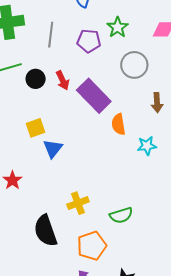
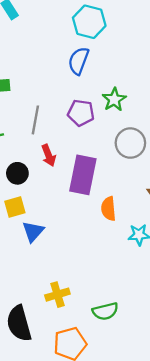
gray line: (51, 35) -> (35, 120), moved
black circle: (36, 79) -> (17, 173), moved
purple rectangle: (94, 96) -> (83, 175), turned 52

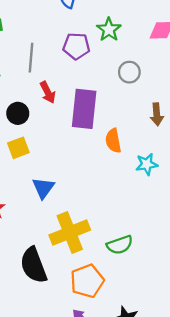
gray circle: (130, 143) -> (129, 72), size x0.7
blue triangle: (33, 231) -> (43, 188), moved
yellow cross: (57, 295) -> (70, 232), size x1.6

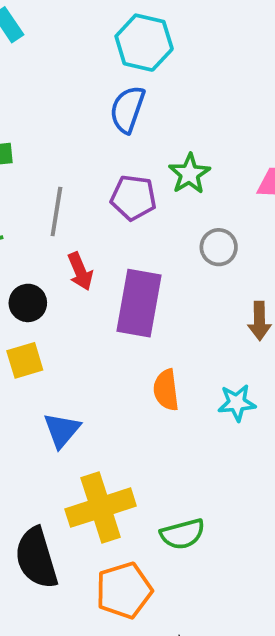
orange semicircle: (113, 141) -> (166, 390), moved

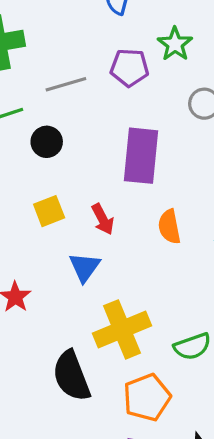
gray line: (56, 211) -> (66, 84), turned 69
red arrow: (80, 271) -> (103, 219), moved
black circle: (28, 303) -> (47, 142), moved

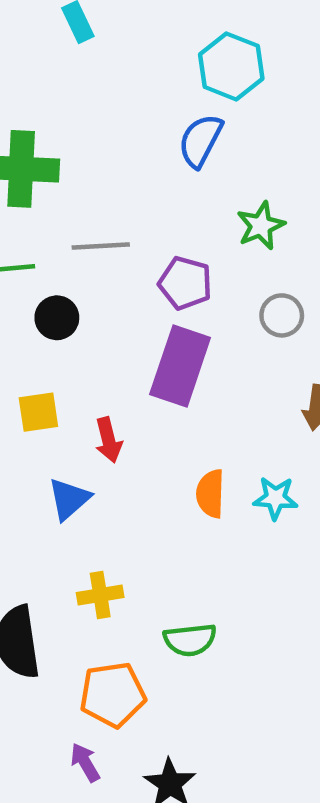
purple pentagon: (130, 68) -> (185, 283), moved
orange semicircle: (169, 227) -> (210, 494), moved
yellow cross: (122, 329) -> (100, 595), size x0.6

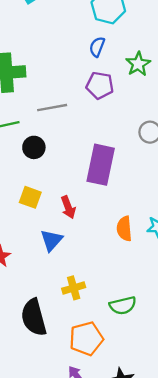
blue semicircle: (201, 141) -> (97, 47), size x0.7
green star: (261, 226) -> (138, 64), moved
purple pentagon: (185, 283) -> (100, 85), moved
yellow square: (38, 412) -> (30, 197), turned 35

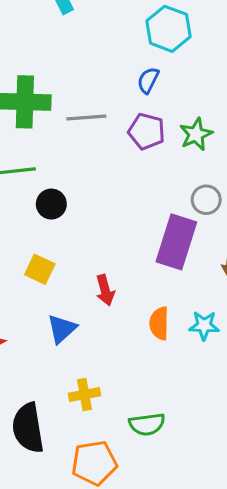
green star: (138, 64) -> (196, 134), moved
gray line: (52, 108) -> (86, 118), moved
purple rectangle: (101, 165) -> (176, 242), moved
red arrow: (68, 207) -> (105, 290), moved

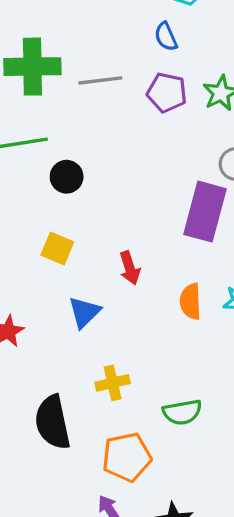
blue semicircle: (148, 80) -> (166, 37), turned -48

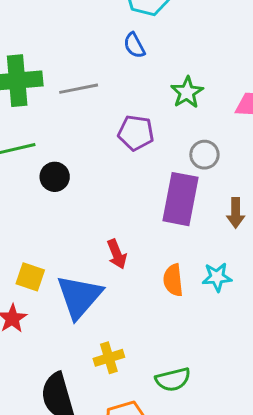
purple pentagon: (167, 93) -> (136, 133), moved
yellow square: (57, 248) -> (30, 277), moved
blue triangle: (84, 312) -> (79, 297), size x1.6

